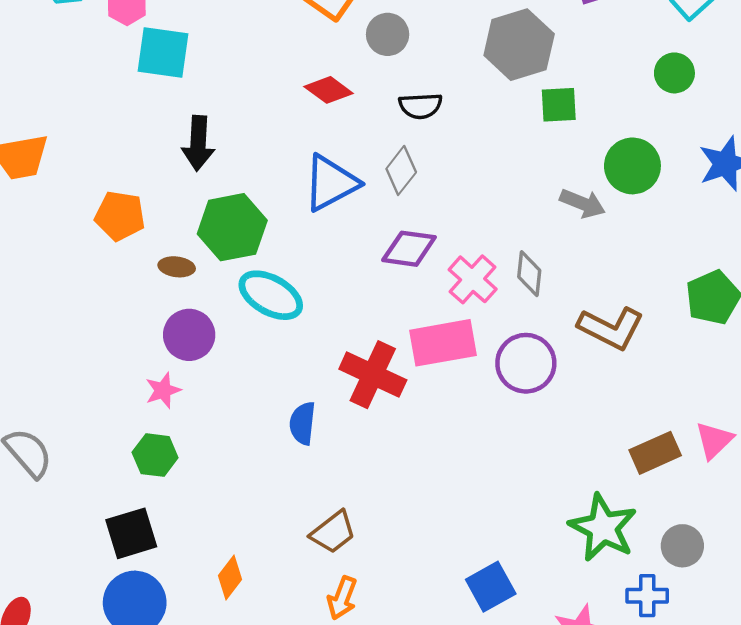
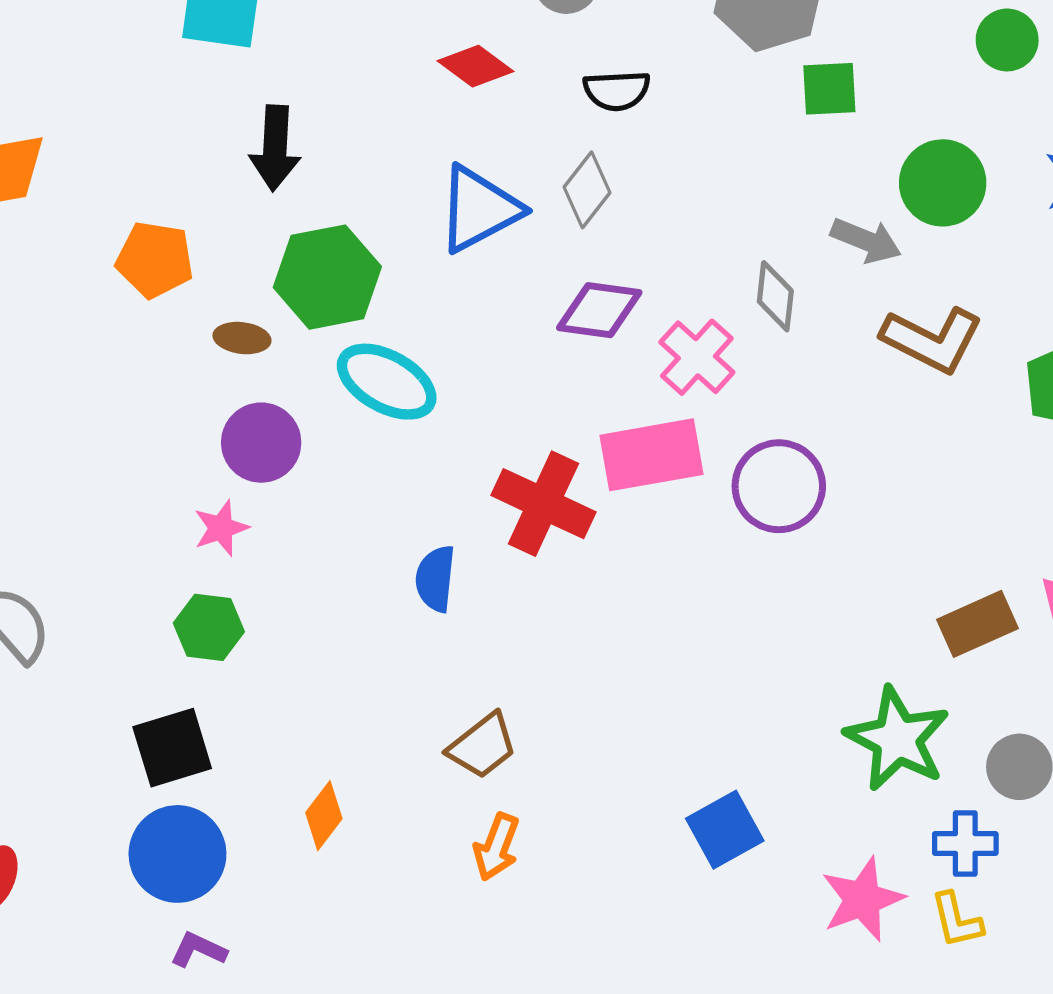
gray diamond: (529, 274) -> (775, 296), moved
brown L-shape: (611, 328) -> (932, 340), moved

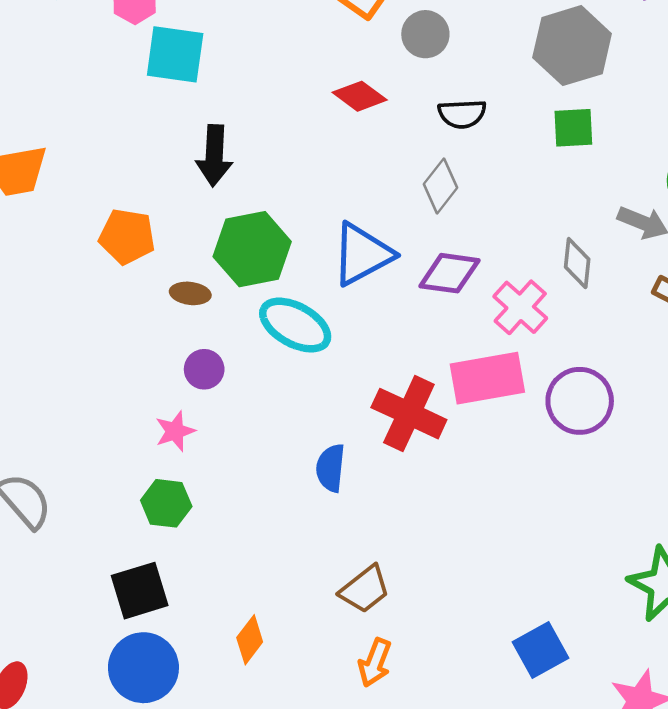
green square: (829, 89) -> (573, 128), moved
blue triangle: (479, 209) -> (362, 254), moved
purple circle: (261, 443) -> (204, 369), size x0.7

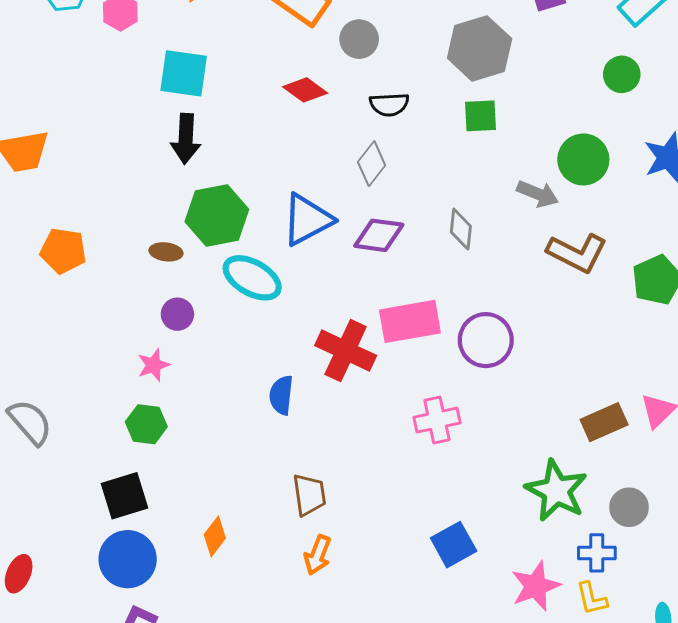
cyan square: (175, 54) -> (184, 73), moved
orange pentagon: (127, 237) -> (63, 251), moved
gray diamond: (577, 263) -> (461, 229), moved
pink cross: (520, 307) -> (437, 420), moved, turned 36
brown trapezoid: (365, 589) -> (309, 495), turned -60

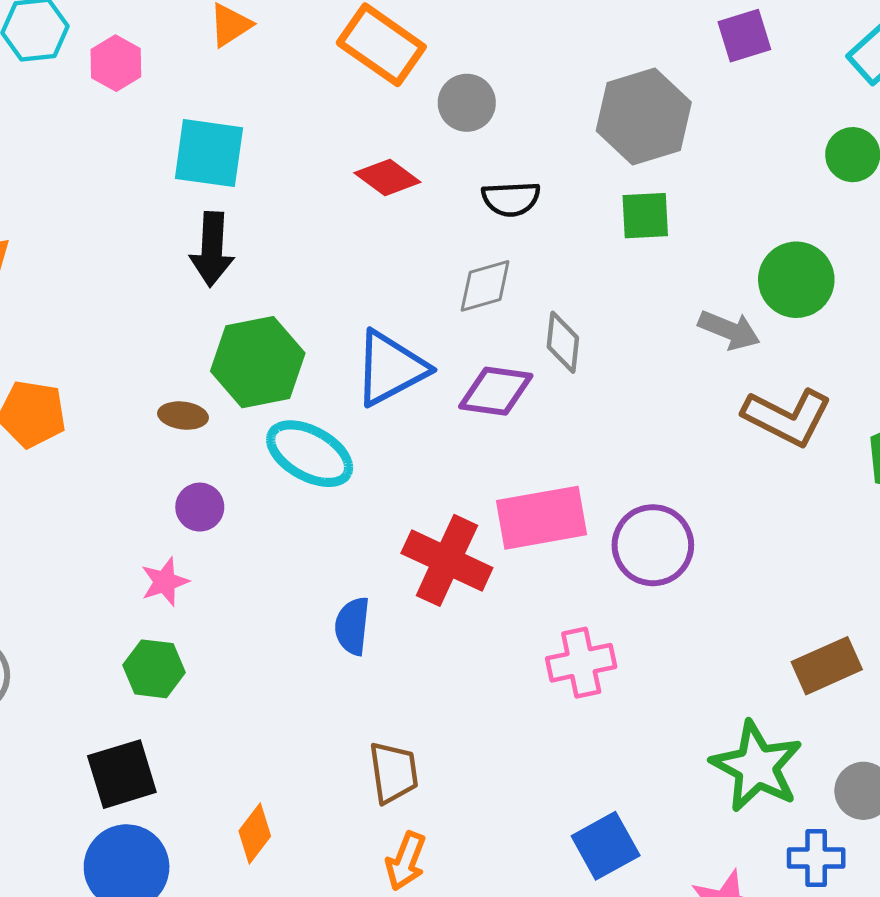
gray diamond: (372, 164) -> (485, 286), turned 36
gray diamond: (461, 229) -> (563, 342), moved

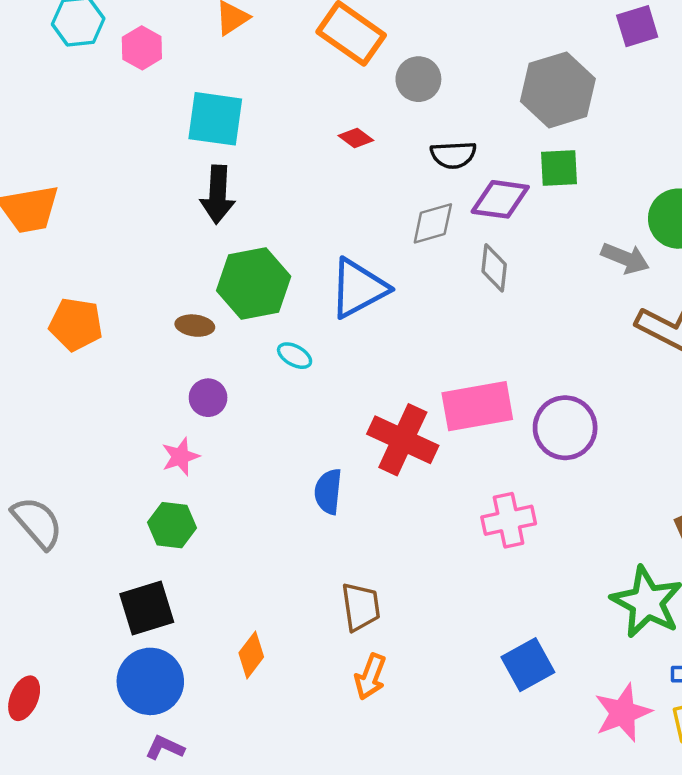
red diamond: (387, 178) -> (356, 138), size x0.7
purple diamond: (496, 391) -> (500, 199), moved
cyan ellipse: (310, 454) -> (295, 356), size x0.5

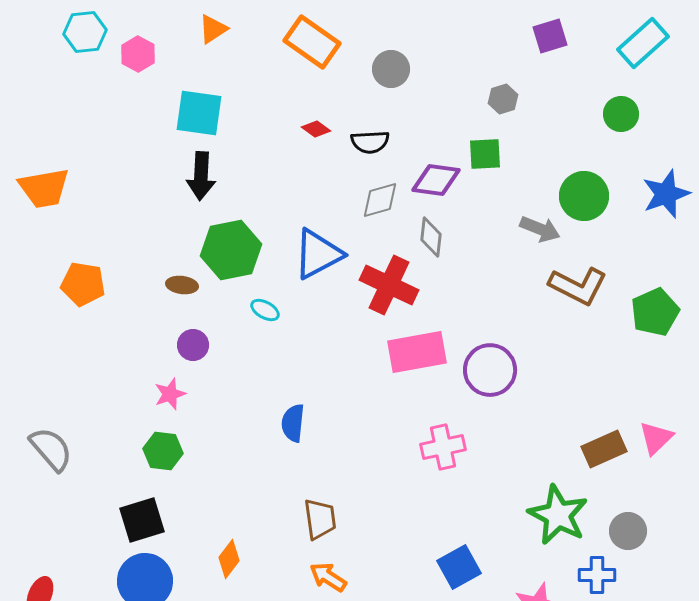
gray circle: (418, 79) -> (391, 69), moved
gray hexagon: (558, 90) -> (503, 99), moved, size x0.5
black semicircle: (453, 155) -> (370, 142), moved
red cross: (403, 440) -> (389, 285), moved
orange arrow: (370, 677) -> (328, 577), turned 102

